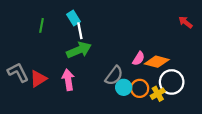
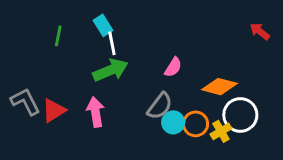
pink semicircle: (139, 59) -> (173, 67), moved

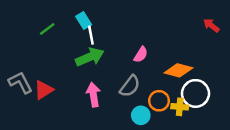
green line: (58, 36) -> (47, 29), turned 42
pink arrow: (96, 112) -> (93, 95), moved
cyan circle: (173, 122) -> (141, 115), moved
yellow cross: (221, 131) -> (180, 107), turned 35

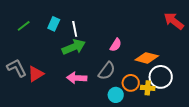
cyan rectangle: (84, 21) -> (54, 24), moved, turned 56
red arrow: (211, 25) -> (174, 21), size x1.5
green line: (47, 29) -> (24, 26), moved
pink arrow: (93, 95) -> (77, 78), turned -78

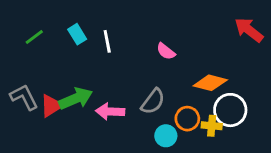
cyan rectangle: (54, 24) -> (77, 34), turned -56
pink semicircle: (116, 45) -> (166, 51), moved, turned 96
green arrow: (74, 47) -> (76, 99), moved

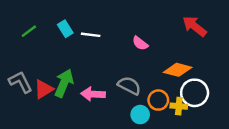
red arrow: (249, 30) -> (195, 26), moved
white line: (107, 41) -> (91, 35), turned -72
green arrow: (76, 99) -> (64, 83), turned -44
gray semicircle: (153, 101) -> (129, 86), turned -100

